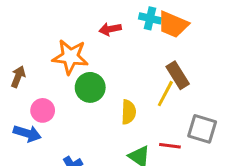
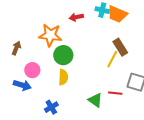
yellow semicircle: (129, 112) -> (63, 77), moved

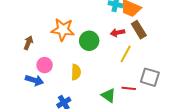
red arrow: (76, 17) -> (118, 33), moved
brown rectangle: (120, 47) -> (139, 30), moved
green circle: (63, 55) -> (89, 41), moved

